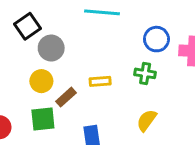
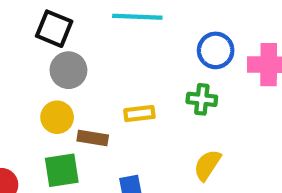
black square: (27, 26) -> (54, 29), moved, turned -30
brown rectangle: (66, 97) -> (93, 138), turned 54

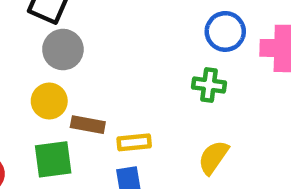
yellow rectangle: (139, 114) -> (134, 142), moved

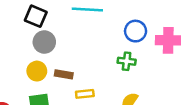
brown rectangle: (88, 125) -> (64, 74), moved

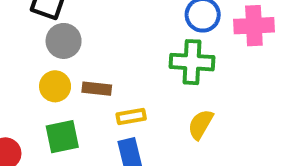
green cross: (127, 61) -> (192, 62), size x1.5

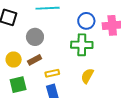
gray circle: (64, 41) -> (35, 37), moved
brown rectangle: (97, 89) -> (35, 60), turned -32

